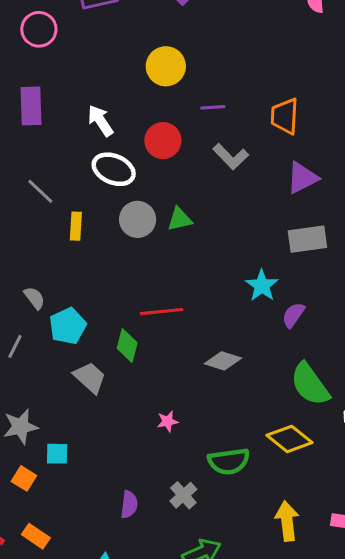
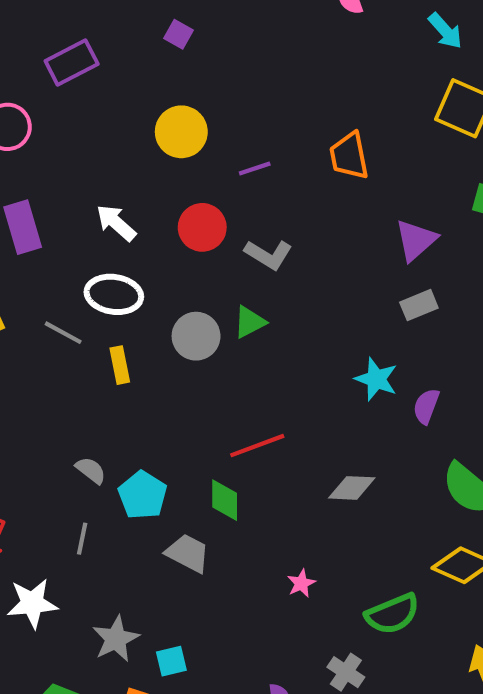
gray L-shape: (231, 157) -> (268, 255), moved
white ellipse: (114, 169) -> (114, 294), moved
purple triangle: (302, 178) -> (416, 240), moved
gray rectangle: (307, 239) -> (419, 305), size x0.7

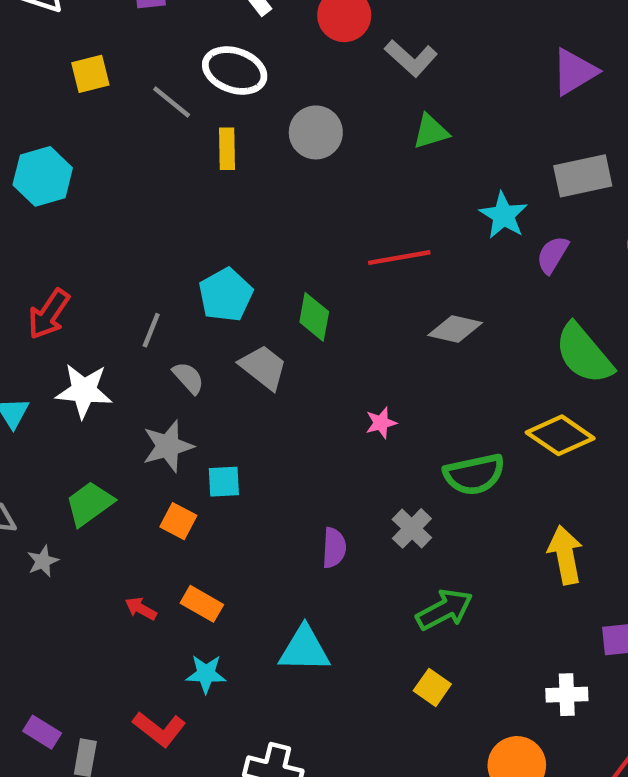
gray rectangle: (419, 305) -> (583, 176), moved, size x1.4
green triangle: (250, 322) -> (431, 131), moved
red line: (257, 446) -> (399, 258), moved
gray semicircle: (91, 470) -> (188, 378), moved

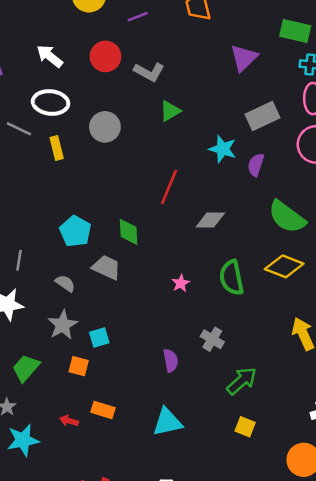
red line: (399, 258) -> (169, 187), turned -44
gray line: (151, 330) -> (19, 260), moved
green semicircle: (474, 474) -> (232, 278), moved, turned 104
cyan star: (206, 674) -> (23, 440), moved, size x1.4

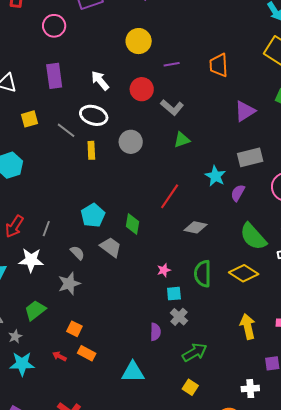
cyan square: (99, 338) -> (174, 294), moved
purple semicircle: (171, 361) -> (155, 332), moved
orange square: (79, 366) -> (74, 329), moved

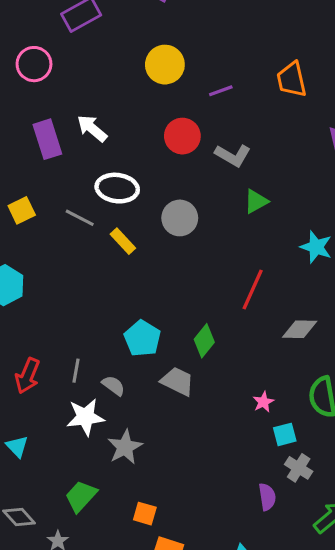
white arrow: (100, 81) -> (92, 128), moved
yellow rectangle: (91, 150) -> (123, 241), turned -30
green diamond: (133, 224) -> (204, 341), turned 40
gray semicircle: (77, 253) -> (113, 386), moved
white star: (31, 260) -> (85, 417), moved

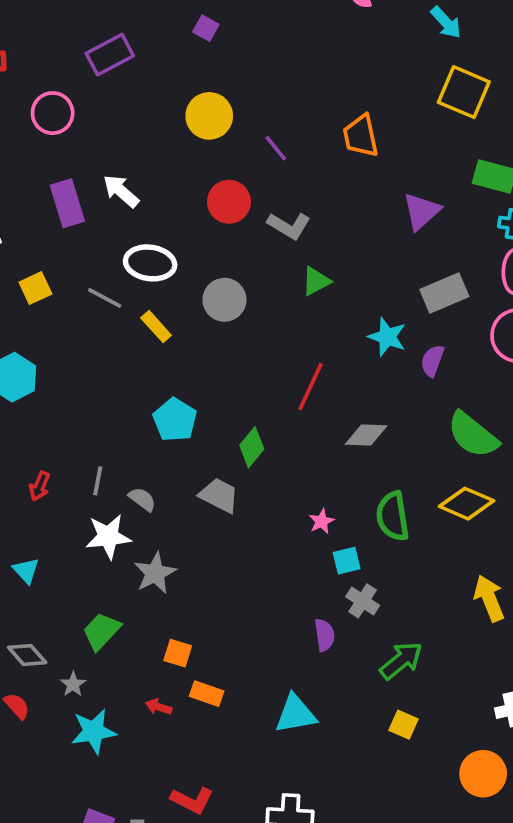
purple line: (221, 91) -> (276, 148), turned 70
cyan pentagon: (142, 338) -> (175, 420), moved
red arrow: (27, 376) -> (40, 486), size x0.7

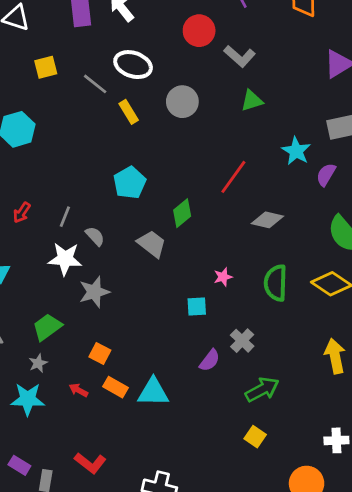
cyan square: (347, 561) -> (197, 307), moved
purple semicircle: (324, 635) -> (210, 360), turned 35
gray star: (73, 684) -> (38, 363), moved
cyan triangle: (296, 714) -> (153, 392), moved

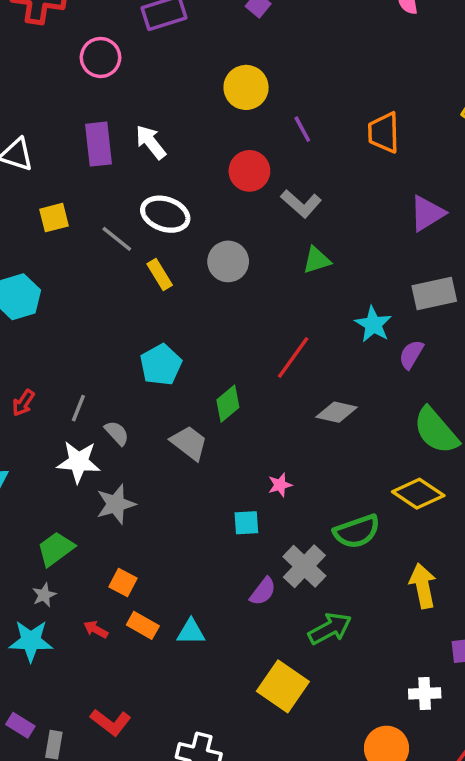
green semicircle: (276, 283) -> (357, 531), moved, turned -111
gray cross: (242, 341) -> (304, 566), size x1.4
cyan triangle: (153, 392) -> (191, 632), size x0.7
yellow square: (255, 437) -> (283, 686), moved, size x1.8

